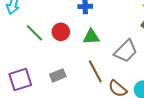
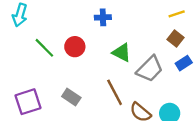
green triangle: (91, 37) -> (122, 53), moved, turned 30
gray rectangle: (58, 75) -> (71, 97), turned 56

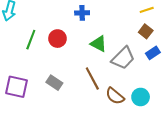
green line: (44, 48) -> (31, 40), turned 66
purple square: (28, 102) -> (16, 87), turned 30

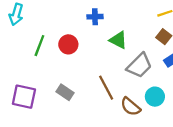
green triangle: (98, 44) -> (118, 40), moved
cyan circle: (141, 97) -> (155, 97), moved

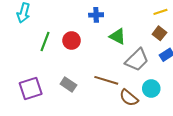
brown line: (106, 88) -> (106, 80), turned -45
purple square: (24, 97) -> (31, 89), turned -30

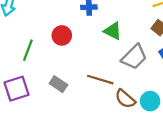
green line: (45, 42) -> (28, 50), moved
cyan circle: (151, 89) -> (150, 101), moved

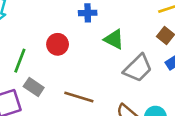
brown line: (100, 80) -> (79, 97), moved
gray rectangle: (58, 84) -> (34, 87), moved

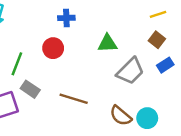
blue cross: (88, 13) -> (66, 18), moved
green triangle: (114, 39) -> (107, 43), turned -30

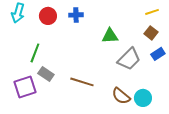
red circle: (53, 48) -> (48, 16), moved

